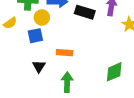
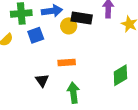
yellow circle: (42, 17) -> (69, 26), moved
blue square: (35, 36) -> (36, 35), moved

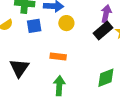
black rectangle: (82, 18) -> (103, 30), moved, turned -60
black triangle: (42, 80) -> (19, 68), moved, size x1.5

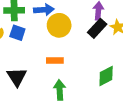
yellow circle: (66, 23) -> (59, 25), size x1.5
blue square: (34, 26) -> (17, 33), moved, turned 35

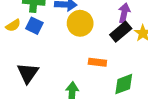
orange rectangle: (55, 60) -> (97, 62), moved

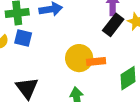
yellow circle: (80, 23) -> (79, 58), moved

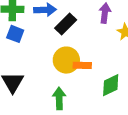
black rectangle: (113, 25) -> (66, 24), moved

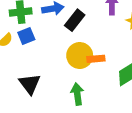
blue square: (15, 34) -> (26, 36), turned -36

